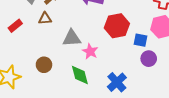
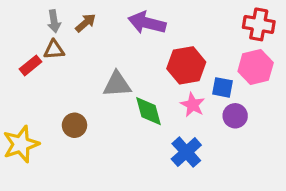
brown triangle: (45, 19) -> (54, 50), moved
pink star: (90, 51) -> (193, 105), moved
green diamond: (80, 75) -> (149, 111), moved

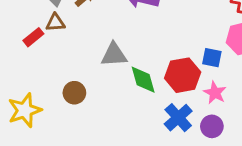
red hexagon: (186, 65) -> (183, 75), moved
pink star: (193, 105) -> (215, 93), moved
purple circle: (235, 116) -> (212, 126), moved

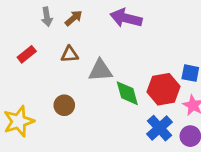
brown triangle: (55, 23) -> (70, 54), moved

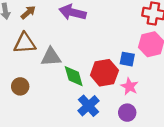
brown triangle: (70, 54) -> (25, 43), size x1.5
blue cross: (159, 128) -> (88, 106), moved

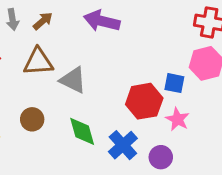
gray triangle: (51, 57) -> (73, 80), turned 30
green diamond: (74, 76) -> (82, 131), moved
purple circle: (127, 113) -> (161, 157), moved

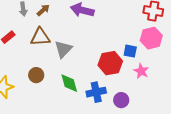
gray triangle: (73, 80) -> (63, 49), turned 48
pink star: (177, 119) -> (141, 71), moved
blue cross: (123, 145) -> (96, 92), turned 30

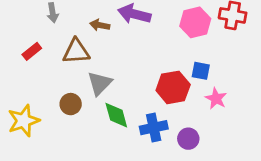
brown arrow: (43, 10) -> (100, 25), moved, turned -128
pink hexagon: (151, 38) -> (195, 22), moved
gray triangle: (63, 49) -> (100, 83), moved

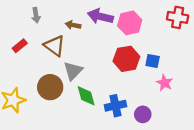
pink hexagon: (195, 22) -> (130, 23), moved
brown triangle: (76, 51) -> (55, 46), turned 40
red hexagon: (173, 87) -> (126, 59), moved
brown circle: (71, 104) -> (50, 87), size x1.5

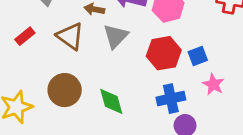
blue square: (153, 61) -> (198, 56), turned -32
gray triangle: (73, 71) -> (116, 36), moved
blue cross: (116, 106) -> (171, 99), moved

